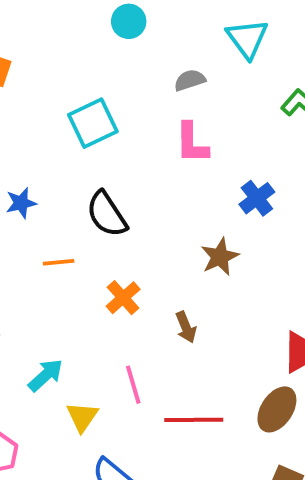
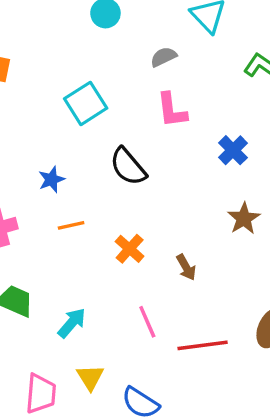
blue star: (21, 203) -> (51, 179), moved
black semicircle: (107, 214) -> (128, 167), moved
brown star: (220, 257) -> (244, 219), moved
yellow triangle: (82, 417) -> (90, 377), moved

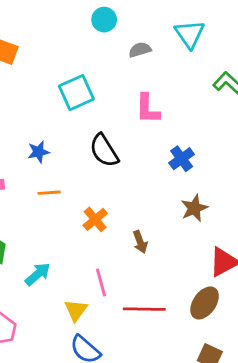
gray semicircle: (164, 57) -> (140, 50), moved
blue cross: (233, 150) -> (182, 159), moved
yellow triangle: (90, 377) -> (76, 310), moved

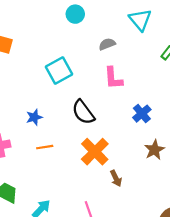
gray semicircle: (140, 50) -> (107, 44), moved
orange cross: (95, 219) -> (95, 152), moved, size x1.5

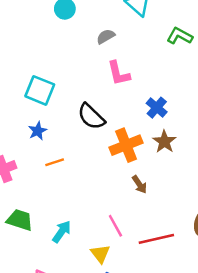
cyan square: (59, 70) -> (40, 90), moved, turned -30
brown star: (154, 150) -> (164, 142), moved
orange cross: (95, 152) -> (126, 145), moved, turned 32

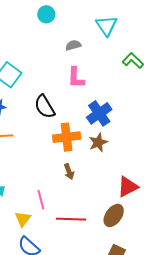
blue cross: (157, 108) -> (99, 113), size x1.4

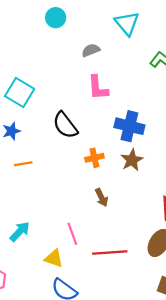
blue cross: (99, 113) -> (129, 126), turned -35
orange cross: (67, 137) -> (94, 158), size x0.6
yellow triangle: (23, 219) -> (54, 258), turned -42

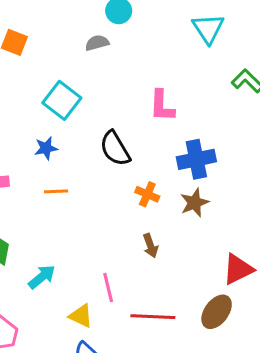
gray semicircle: (91, 50) -> (97, 43), moved
blue cross: (129, 126) -> (196, 159), turned -32
orange cross: (94, 158) -> (147, 194), turned 30

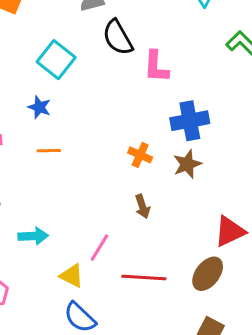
blue star: (46, 148) -> (39, 107), turned 30
black semicircle: (115, 149) -> (118, 38), moved
cyan arrow: (42, 277) -> (33, 236), turned 36
pink line: (108, 287) -> (99, 248), turned 44

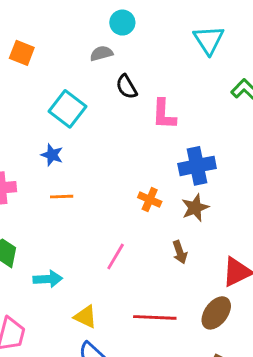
black semicircle: (118, 38) -> (127, 87), size x0.7
brown arrow: (142, 207) -> (180, 252), moved
pink line: (99, 248) -> (116, 256), moved

